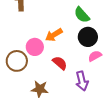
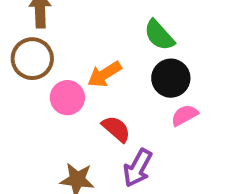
brown circle: (17, 61) -> (32, 59), moved
purple arrow: (82, 81) -> (138, 168), moved, turned 42

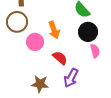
orange arrow: (104, 74) -> (54, 30), turned -78
pink semicircle: (184, 115) -> (95, 51), turned 104

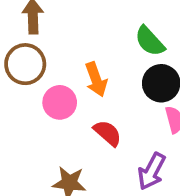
purple arrow: (71, 78) -> (152, 171), moved

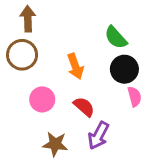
pink circle: (60, 102) -> (42, 99), moved
purple arrow: (152, 171) -> (98, 135), moved

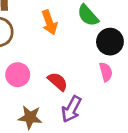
orange arrow: (75, 66) -> (49, 22), moved
black circle: (124, 69) -> (110, 42), moved

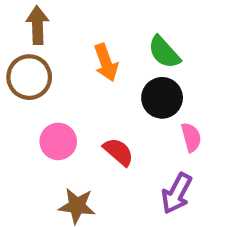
black circle: (110, 42) -> (162, 98), moved
purple arrow: (71, 109) -> (177, 193), moved

